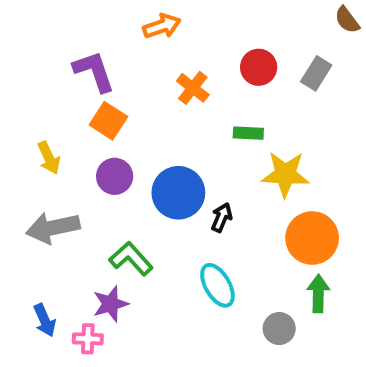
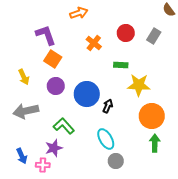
gray circle: (279, 329) -> (116, 161), moved

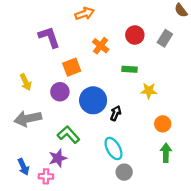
orange square: (53, 59) -> (72, 67), moved, turned 36
yellow star: (139, 85) -> (149, 91), size x0.7
orange circle: (152, 116) -> (163, 124), size x0.6

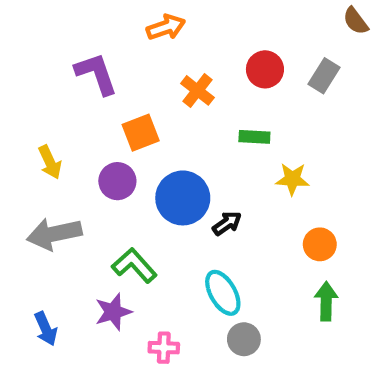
black arrow: (116, 113) -> (227, 223), turned 32
pink cross: (46, 176) -> (164, 348), moved

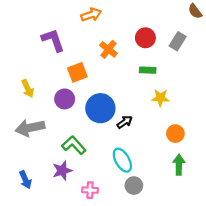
green rectangle: (254, 137) -> (148, 70), moved

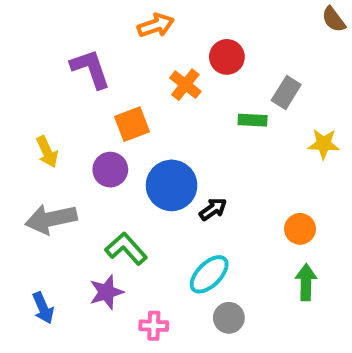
red circle: (145, 38) -> (227, 57), moved
gray rectangle: (178, 41) -> (286, 93), moved
yellow star: (160, 98) -> (324, 144), moved
cyan ellipse: (122, 160) -> (209, 274), turned 75

